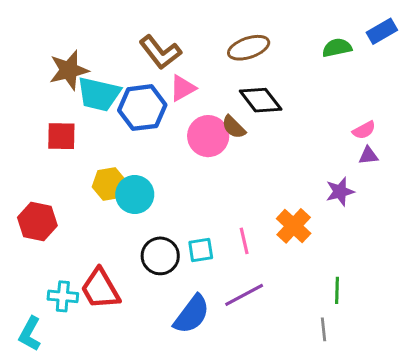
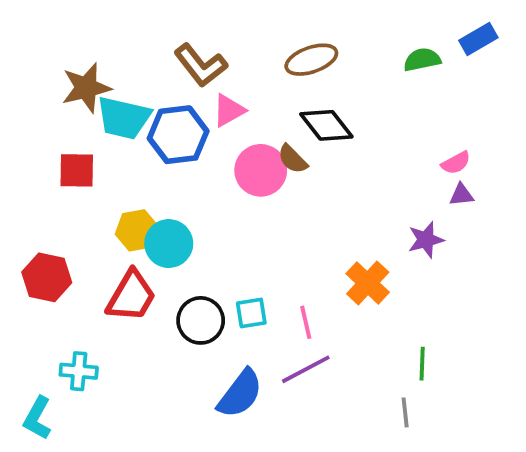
pink line: (244, 241) -> (306, 322), moved
red trapezoid: (100, 289) -> (131, 296), moved, turned -120

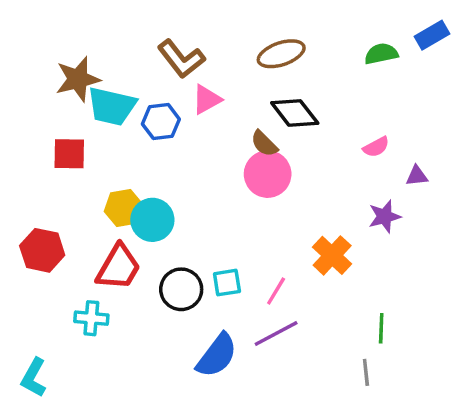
blue hexagon: (178, 135) -> (161, 122), size x0.7
pink semicircle: (456, 163) -> (376, 147), moved
pink circle: (261, 170) -> (268, 174), moved
pink line: (306, 322) -> (276, 291), turned 44
cyan cross: (79, 371) -> (91, 318), moved

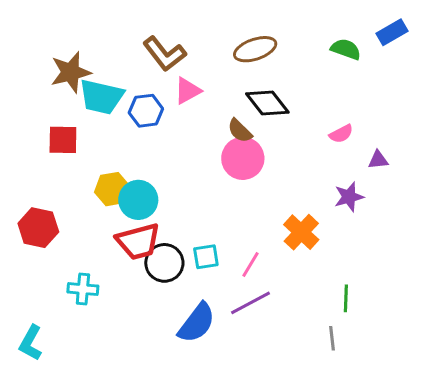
green semicircle: (381, 54) -> (346, 49), turned 32
red trapezoid: (118, 267) -> (138, 241), moved, turned 45

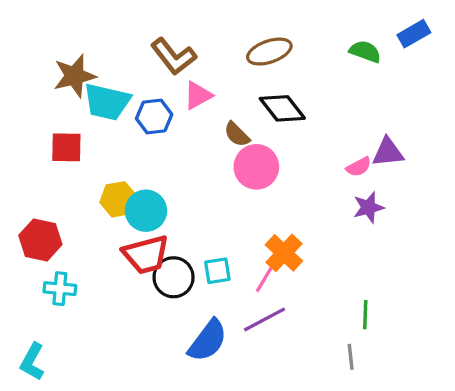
brown semicircle: (240, 131) -> (237, 134), moved
pink semicircle: (341, 134) -> (359, 167), moved
purple triangle: (378, 160) -> (388, 152), moved, size x1.5
orange cross: (301, 232) -> (284, 253), moved
cyan cross: (83, 289) -> (60, 289), moved

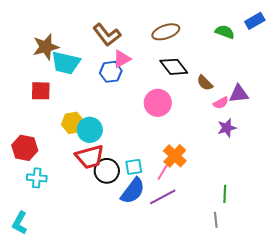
blue hexagon: (154, 116) -> (111, 72), moved
brown semicircle: (237, 134) -> (205, 83), moved
blue semicircle: (208, 341) -> (133, 191), moved

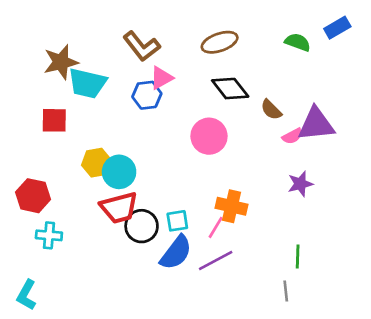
purple triangle: (239, 94) -> (316, 124), size x1.4
purple star: (227, 128) -> (300, 184), moved
orange cross: (175, 156) -> (231, 206), turned -30

